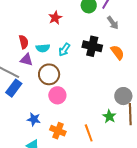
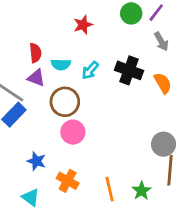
green star: (109, 116) -> (142, 191), moved

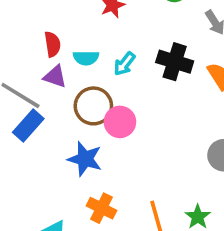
pink circle: (73, 132) -> (120, 122), moved
blue star: (36, 161) -> (85, 159), moved, size x1.4

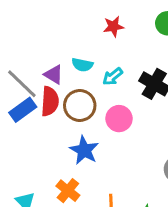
red semicircle: (52, 44) -> (50, 101), moved, size x1.4
pink circle: (120, 122) -> (119, 119), moved
blue star: (85, 159) -> (84, 150), moved

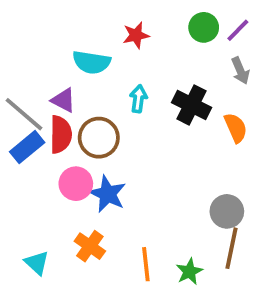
cyan semicircle: (82, 65) -> (92, 62), moved, size x1.4
cyan arrow: (113, 77) -> (138, 99), turned 140
pink circle: (119, 119) -> (76, 184), moved

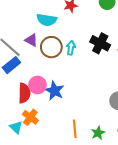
cyan arrow: (138, 99) -> (71, 48), moved
red semicircle: (61, 134) -> (24, 93), moved
brown circle: (99, 138) -> (51, 47), moved
orange cross: (90, 246) -> (30, 117), moved

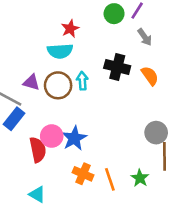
cyan semicircle: (47, 20) -> (60, 51), moved
blue star: (54, 91) -> (74, 138), turned 30
orange cross: (30, 117) -> (83, 174), moved

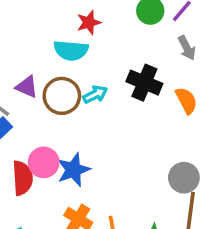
cyan arrow: (82, 81) -> (95, 94), turned 60

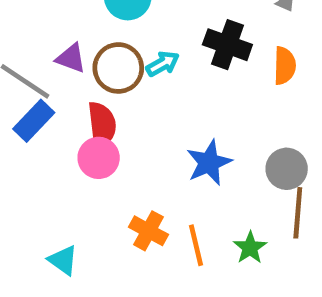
orange semicircle: (186, 101) -> (285, 66), turned 32
blue star: (73, 170) -> (209, 163), moved
red semicircle: (23, 178) -> (102, 125), moved

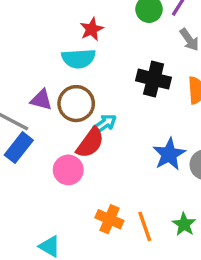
cyan arrow: (163, 64) -> (105, 124), moved
red semicircle: (102, 125) -> (90, 143), moved, turned 48
blue star: (209, 163) -> (169, 154), moved

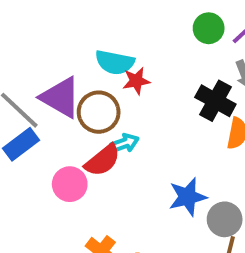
red star: (92, 29) -> (136, 81), moved
black cross: (154, 79) -> (215, 101), moved
purple triangle: (41, 100) -> (61, 97), size x1.6

